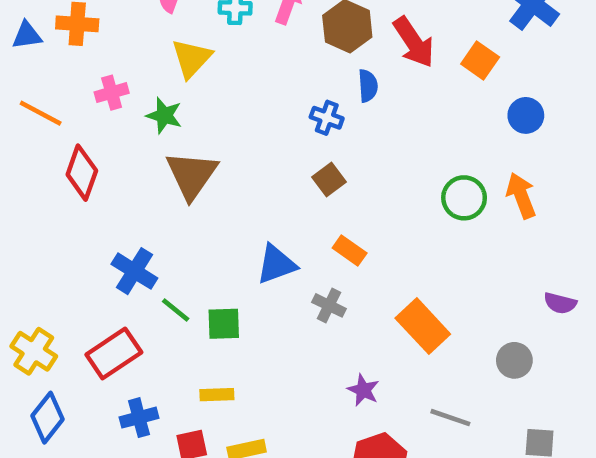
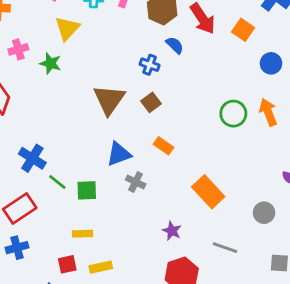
blue semicircle: (368, 86) -> (175, 45), turned -42
brown triangle: (192, 175) -> (109, 100), moved
gray cross: (329, 305) -> (136, 182), moved
blue cross: (139, 418) -> (17, 248), moved

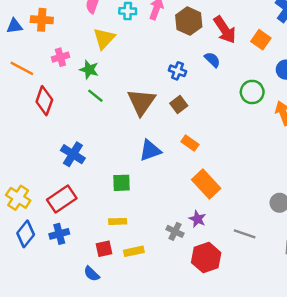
blue semicircle: (175, 45) -> (212, 60), moved
green circle: (233, 114) -> (252, 92), moved
green line: (57, 182) -> (95, 96), moved
gray cross: (136, 182) -> (175, 231), moved
orange rectangle: (208, 192) -> (206, 184), moved

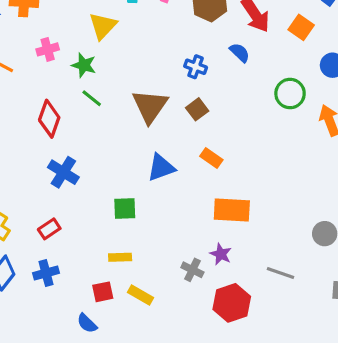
red diamond: (44, 101) -> (49, 119), moved
orange rectangle: (206, 184) -> (232, 210), turned -44
red rectangle: (62, 199) -> (49, 229), size x0.6
yellow rectangle: (134, 251) -> (140, 295), turned 42

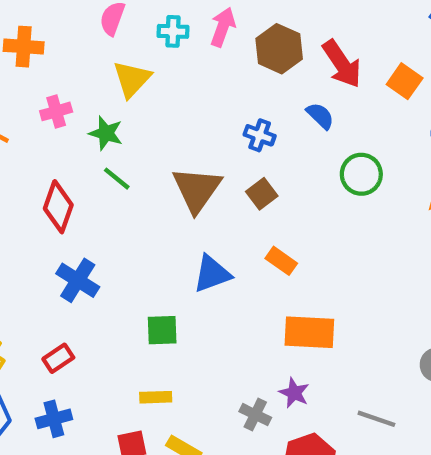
green circle: (290, 94) -> (361, 174), moved

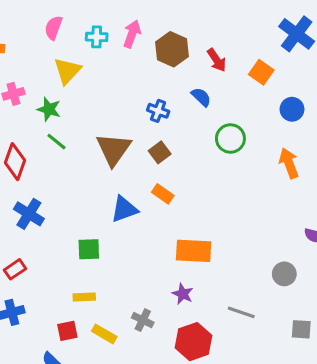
red arrow: (342, 64) -> (217, 60), size x0.7
orange rectangle: (281, 261) -> (163, 194), moved
gray cross: (255, 415) -> (143, 320), moved

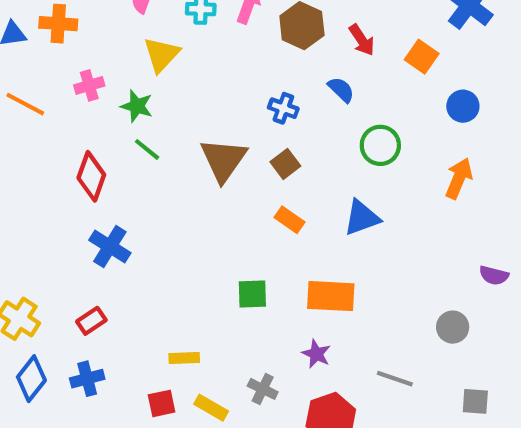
orange arrow: (289, 163) -> (459, 178), turned 44
blue triangle: (124, 209) -> (362, 218), moved
green square: (89, 249) -> (252, 294), moved

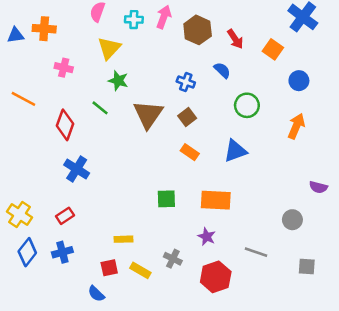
pink cross: (89, 85) -> (64, 68), turned 30
orange line: (25, 104) -> (23, 99), moved
green star: (137, 106) -> (118, 81), moved

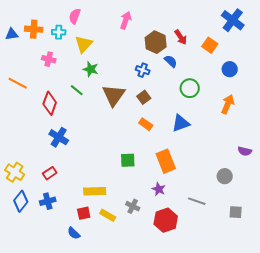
cyan cross: (134, 20) -> (59, 32), moved
brown hexagon: (198, 30) -> (156, 42), moved
orange rectangle: (216, 200) -> (166, 161), turned 65
yellow rectangle: (123, 239) -> (95, 191), size x1.5

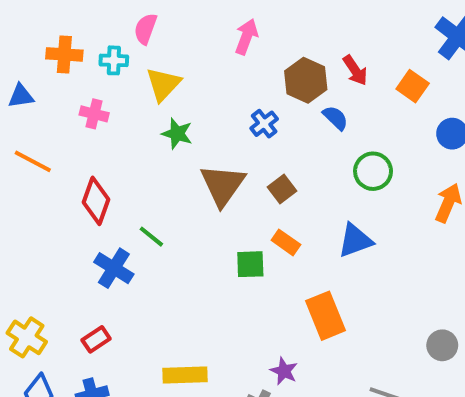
blue triangle: (12, 34) -> (21, 96), moved
blue cross: (143, 70) -> (264, 124), moved, turned 32
green line: (77, 90) -> (151, 237), moved
green square: (128, 160) -> (250, 264), moved
purple star: (159, 189) -> (284, 371), moved

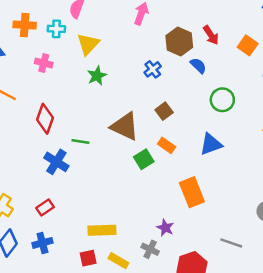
green star: (177, 134) -> (97, 76), turned 30
brown triangle: (223, 185) -> (125, 126), moved, turned -40
green line: (151, 237) -> (80, 142), turned -30
green square: (250, 264) -> (144, 159), turned -30

